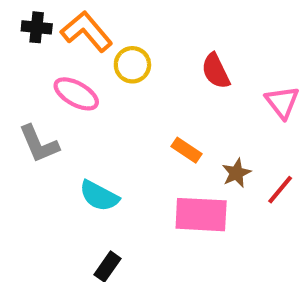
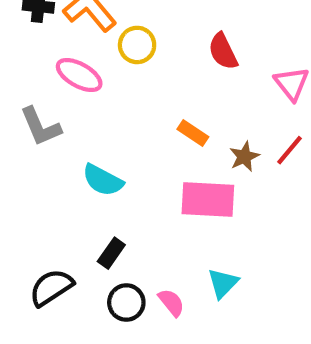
red line: (280, 190) -> (289, 150), moved

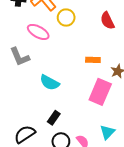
orange rectangle: (193, 133) -> (93, 60), turned -32
pink rectangle: (208, 199) -> (100, 92), turned -70

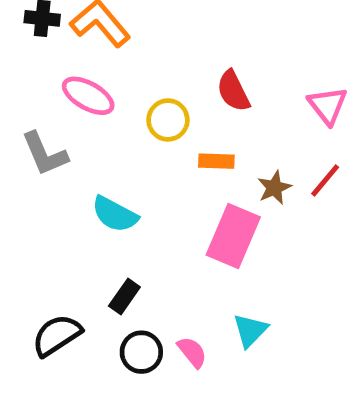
yellow circle: (66, 17) -> (168, 120), moved
red semicircle: (107, 21) -> (233, 91), moved

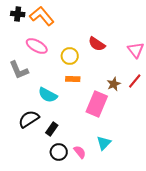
red semicircle: (233, 91) -> (97, 44), turned -30
orange rectangle: (216, 161) -> (73, 79), moved
black semicircle: (57, 335) -> (29, 119), moved

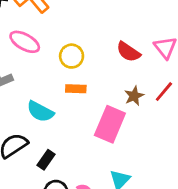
red semicircle: (97, 44) -> (128, 52), moved

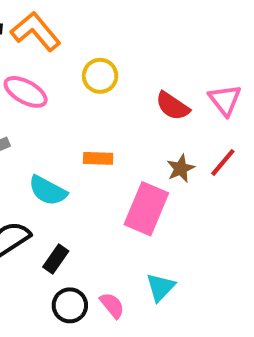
yellow circle: (72, 56) -> (100, 76), moved

